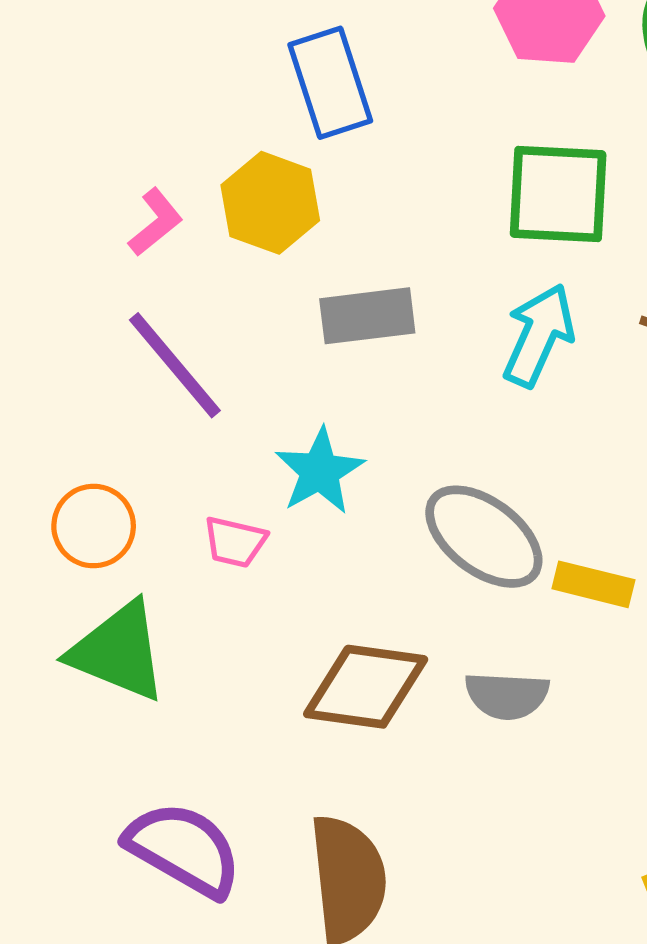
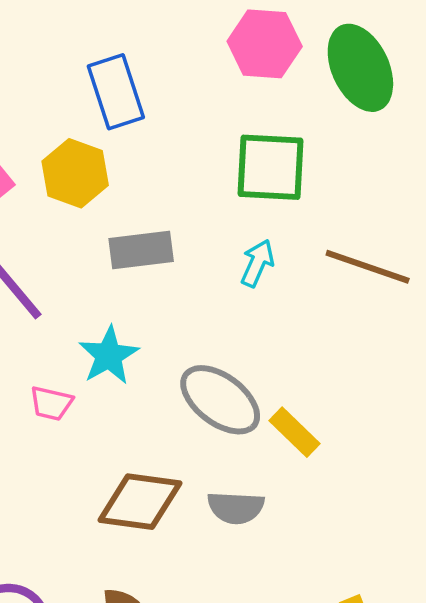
cyan arrow: (539, 335) -> (257, 263), size x0.7
yellow rectangle: (593, 584) -> (294, 432), turned 30

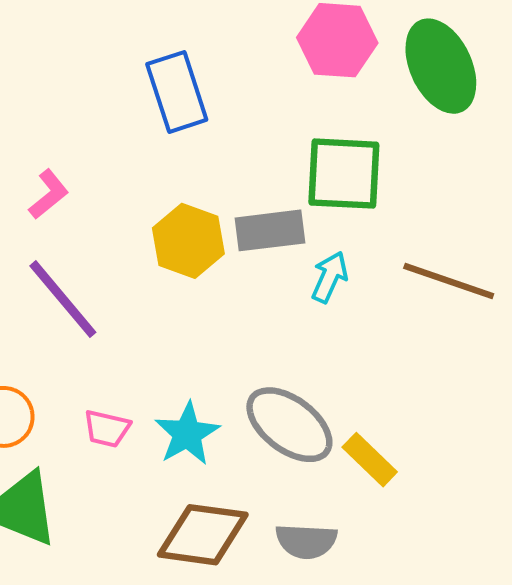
yellow hexagon: (75, 173) -> (188, 241), moved
gray rectangle: (141, 250) -> (270, 230), moved
cyan star: (109, 355) -> (187, 434), moved

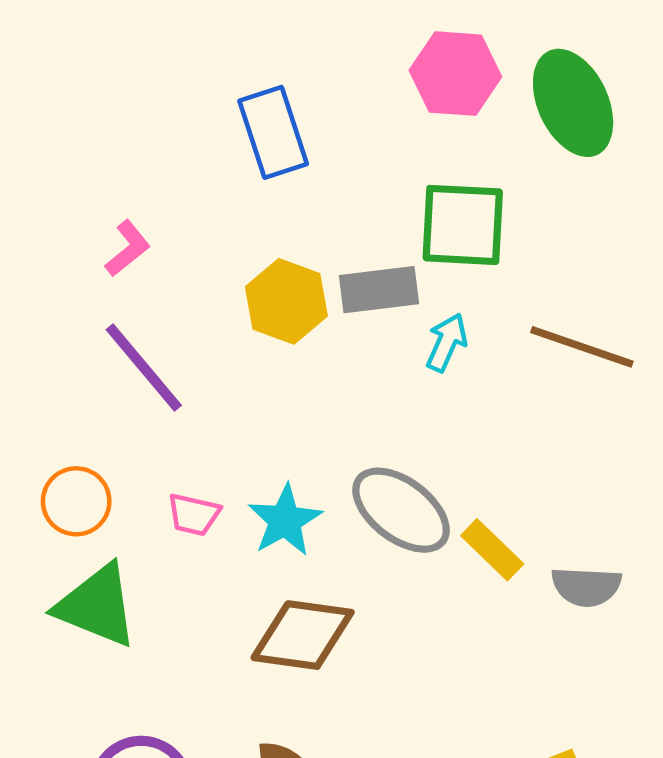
gray semicircle: (306, 541) -> (586, 587), moved

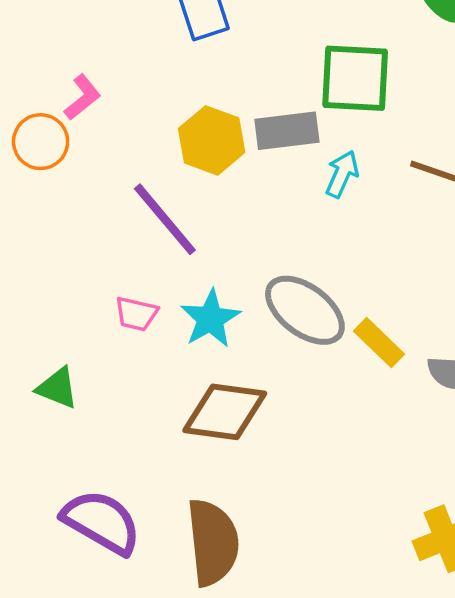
purple line: (144, 368) -> (165, 219), moved
orange circle: (76, 501) -> (41, 142), moved
green triangle: (97, 606) -> (57, 388), size x0.6

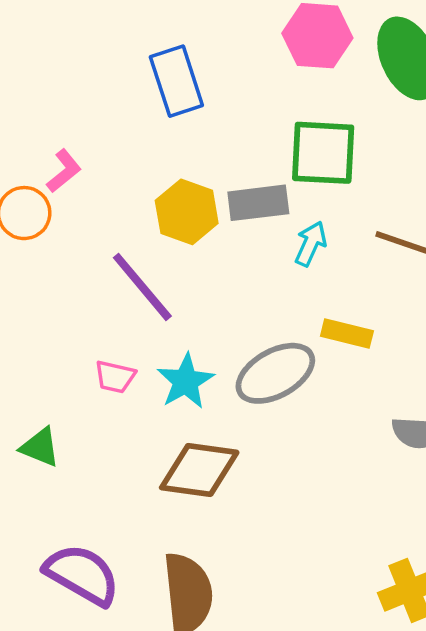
gray ellipse: (305, 310) -> (275, 373), turned -66
yellow rectangle: (379, 343) -> (347, 334), moved, turned -30

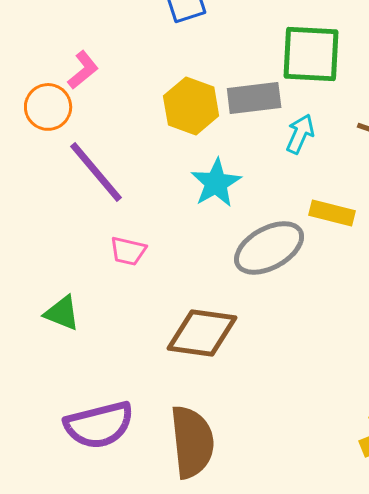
purple line: (142, 287) -> (96, 172), moved
cyan star: (186, 381) -> (216, 183), moved
purple semicircle: (82, 575) -> (99, 425), turned 136

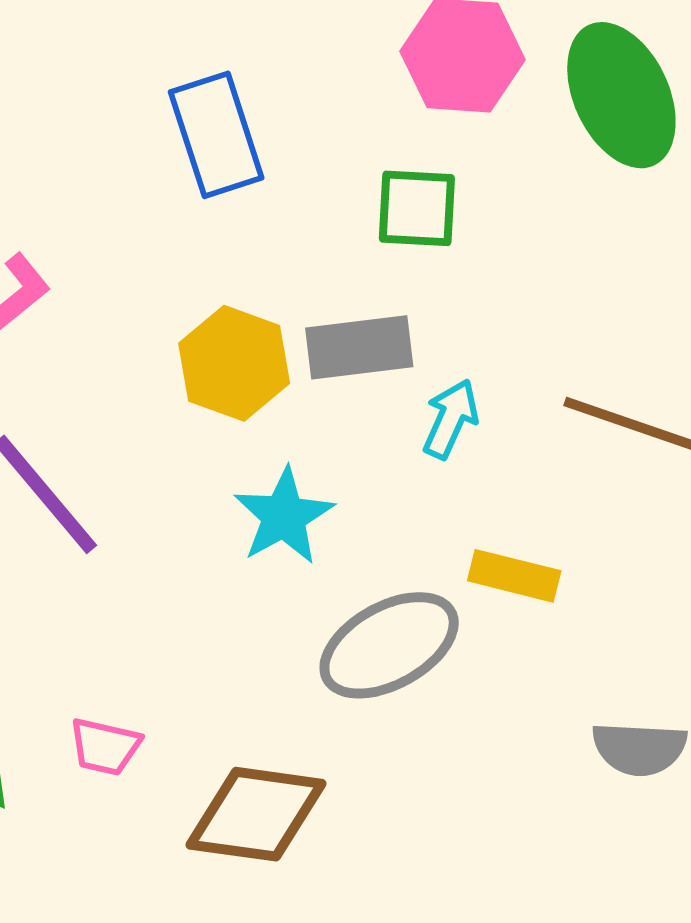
green square: (311, 54) -> (417, 208), moved, size x0.7
pink trapezoid: (128, 251) -> (105, 747), moved

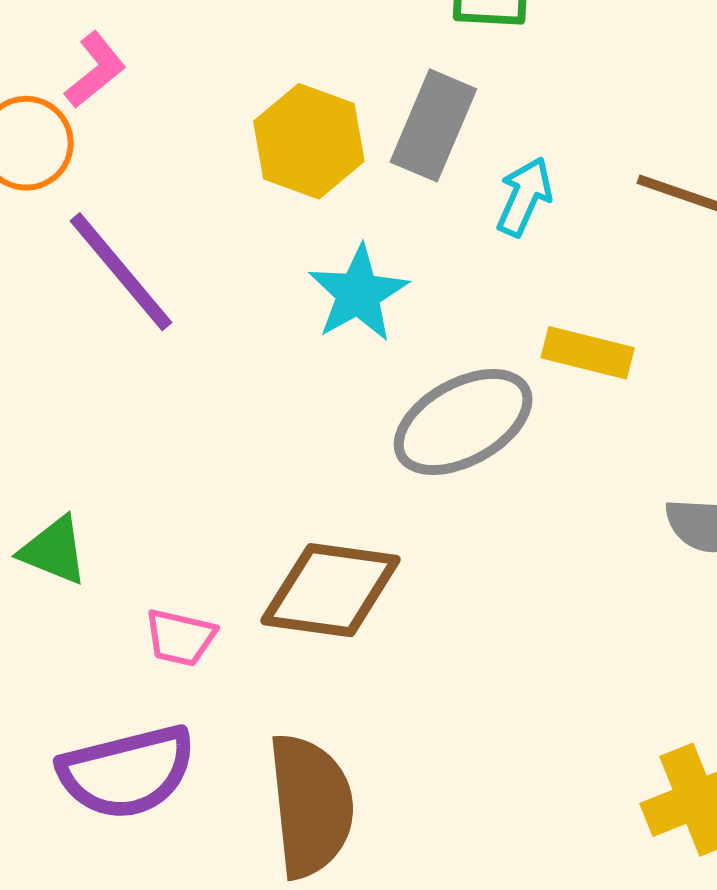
gray rectangle: (359, 347) -> (433, 125), turned -60
pink trapezoid: (105, 747) -> (180, 638), moved

